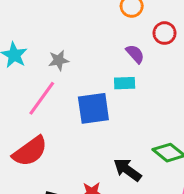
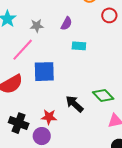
purple semicircle: (135, 54) -> (66, 24), moved, turned 64
blue square: (93, 108) -> (44, 72), moved

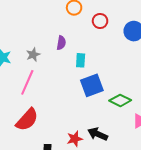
cyan rectangle: (79, 46) -> (81, 60), turned -72
blue square: (44, 72) -> (92, 85), moved
black arrow: (74, 104) -> (98, 134), moved

